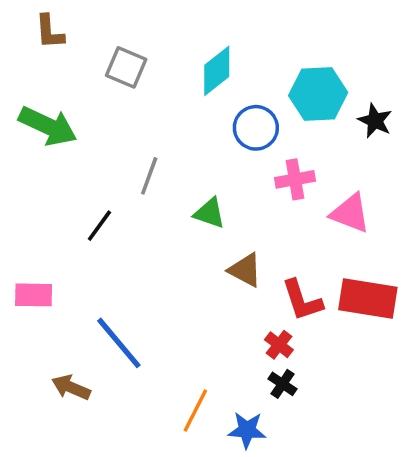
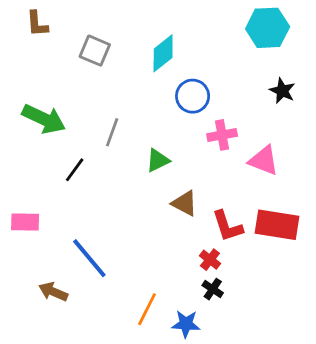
cyan hexagon: (318, 94) -> (268, 28), moved
green arrow: (48, 126) -> (44, 119), moved
green triangle: (210, 213) -> (158, 160), turned -45

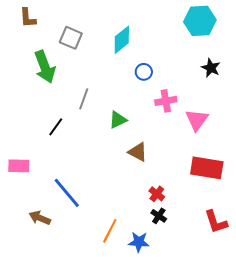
blue circle: (193, 96) -> (144, 72), size x0.7
green arrow: (44, 119) -> (45, 67), moved, turned 44
pink triangle: (264, 160) -> (197, 120), turned 45
red L-shape: (227, 226) -> (216, 222), moved

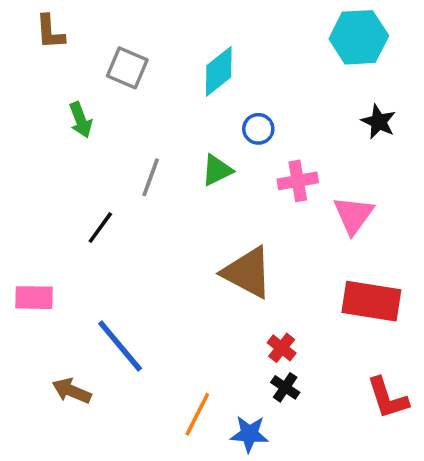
green arrow: (45, 67) -> (81, 120), size x0.6
green triangle: (118, 120) -> (217, 170), moved
brown triangle: (138, 152) -> (248, 272), size x1.5

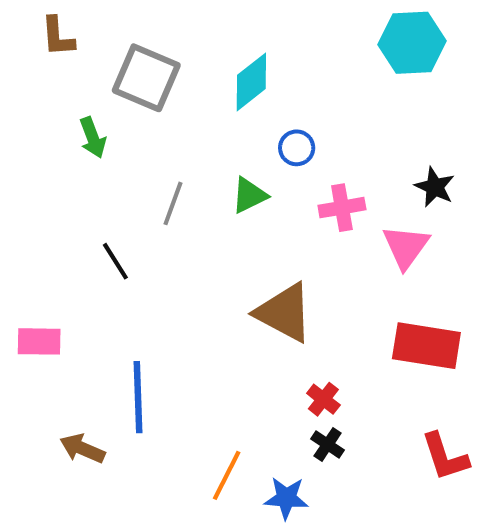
gray square: (127, 68) -> (146, 78), size x1.4
black star: (379, 122) -> (435, 187), moved
black line: (100, 228) -> (115, 261), turned -68
blue line: (120, 346) -> (138, 397), turned 38

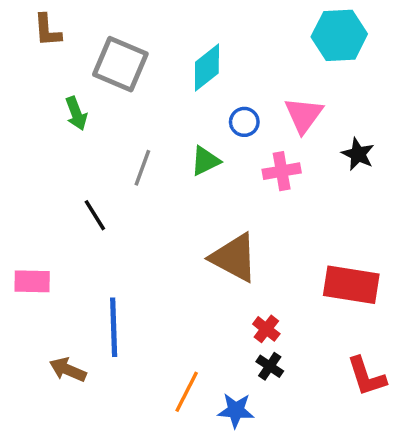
pink triangle: (406, 247) -> (304, 115), moved

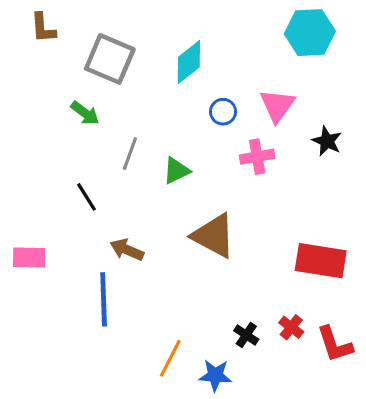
green arrow: (76, 113) -> (85, 113), moved, turned -32
green triangle: (205, 161) -> (176, 171), moved
red cross: (266, 329) -> (291, 327), moved
brown arrow: (68, 370) -> (127, 250), moved

